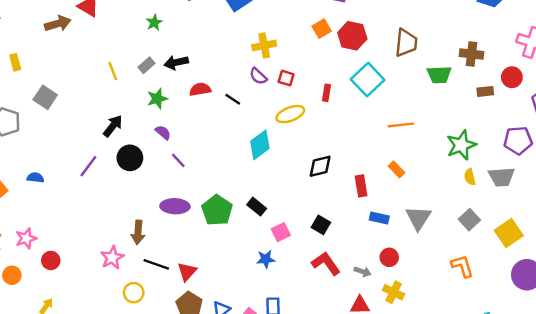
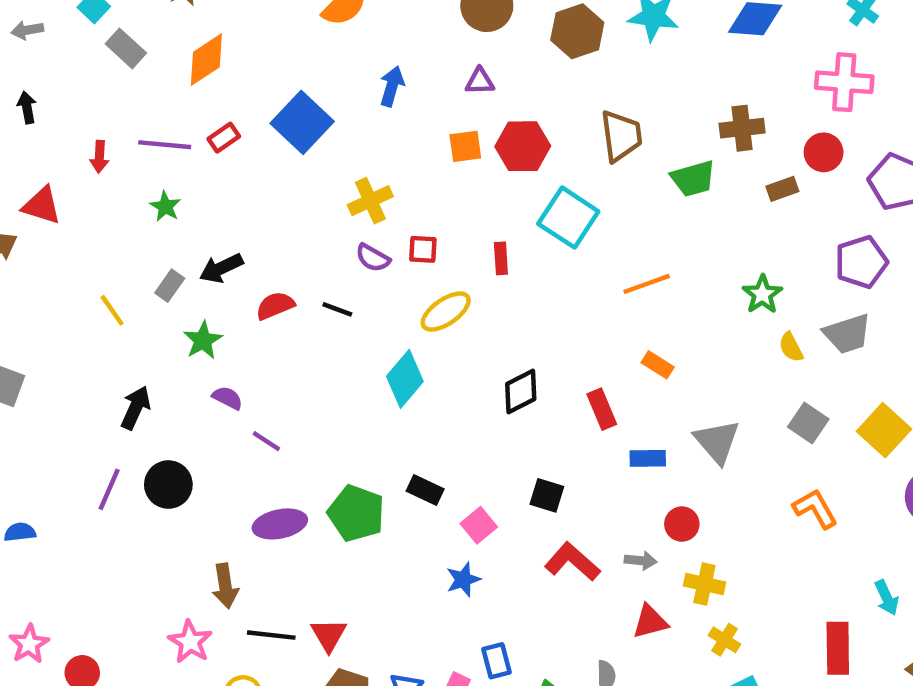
orange square: (322, 29) -> (465, 146), turned 36
green star: (461, 145) -> (762, 294), size x0.7
black circle: (130, 158) -> (168, 485), moved

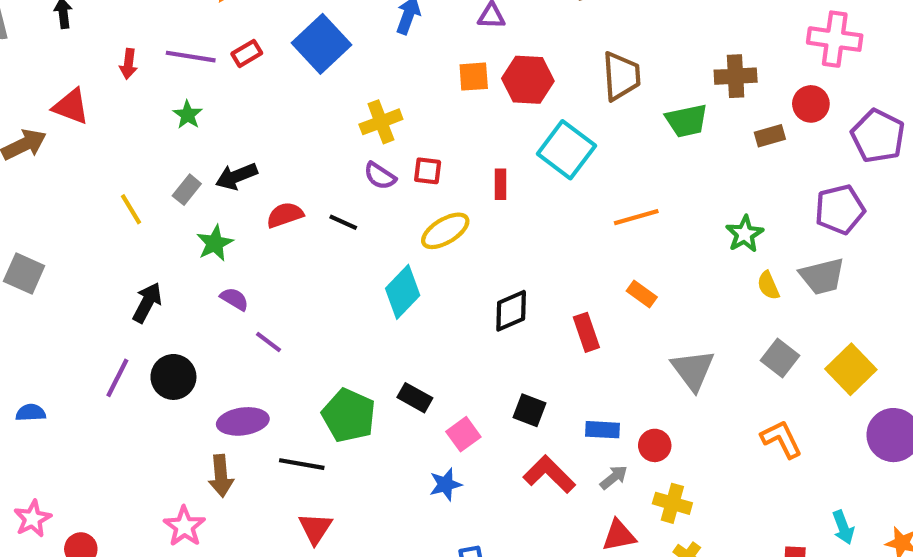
blue rectangle: (648, 458) -> (603, 430), moved
purple ellipse: (280, 524) -> (243, 421), moved
gray arrow: (641, 561) -> (614, 477), turned -48
black line: (271, 635) -> (302, 464), moved

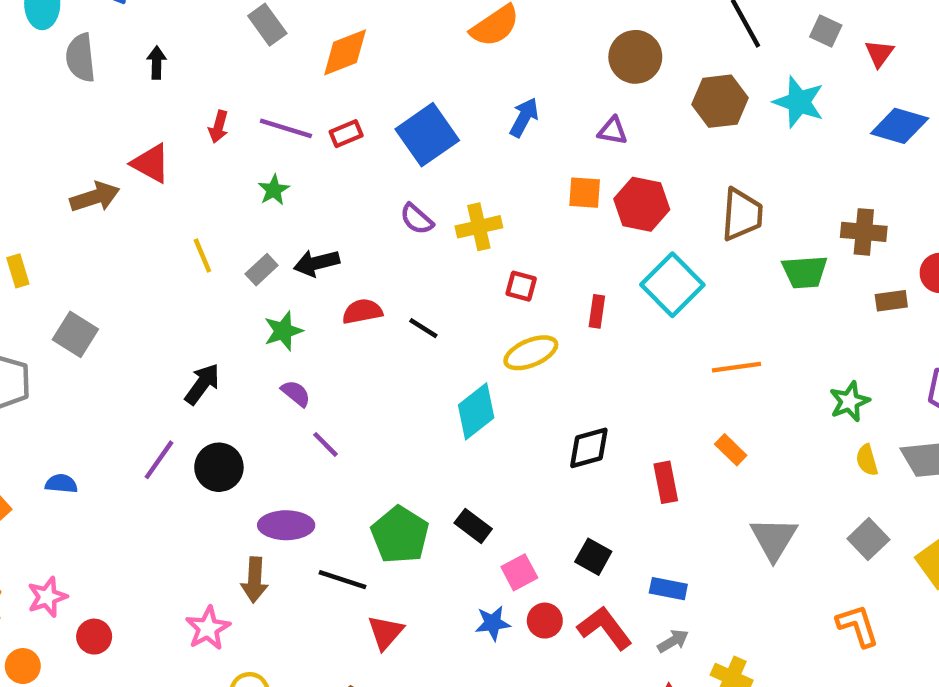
purple semicircle: (380, 176) -> (417, 219), moved
yellow line: (131, 209) -> (202, 255), moved
red circle: (655, 445) -> (545, 621), moved
red triangle: (315, 528) -> (386, 632), moved

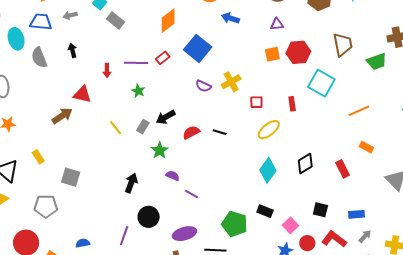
orange diamond: (345, 52) -> (168, 21), moved
blue arrow: (524, 117) -> (230, 18), moved, turned -84
cyan diamond: (476, 411) -> (268, 170), moved
purple line: (159, 460) -> (124, 236), moved

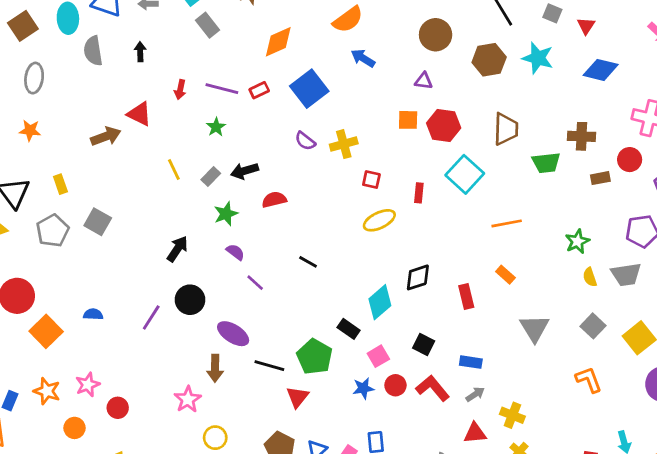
black line: (220, 132) -> (308, 262), moved
cyan diamond: (268, 170) -> (380, 302), moved
gray pentagon: (46, 206) -> (53, 231), moved, turned 30
green pentagon: (235, 224) -> (315, 357), moved
purple ellipse: (184, 234) -> (233, 334), turned 35

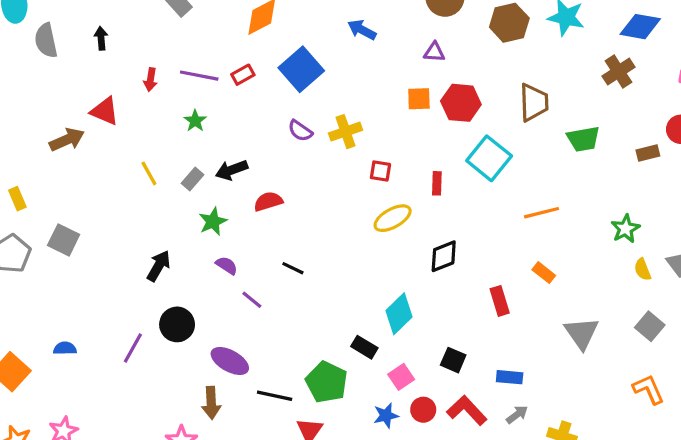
brown cross: (582, 136) -> (619, 72), moved, turned -32
black line: (308, 262) -> (293, 268), moved
black diamond: (418, 277) -> (444, 256), moved

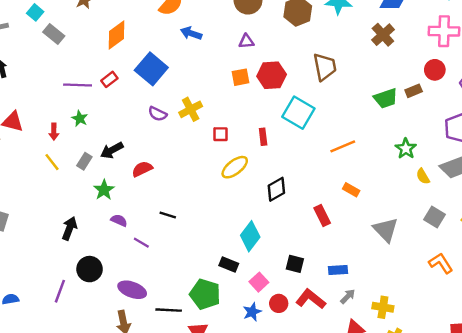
red arrow: (151, 80) -> (54, 132), moved
green trapezoid: (583, 139) -> (386, 98), moved

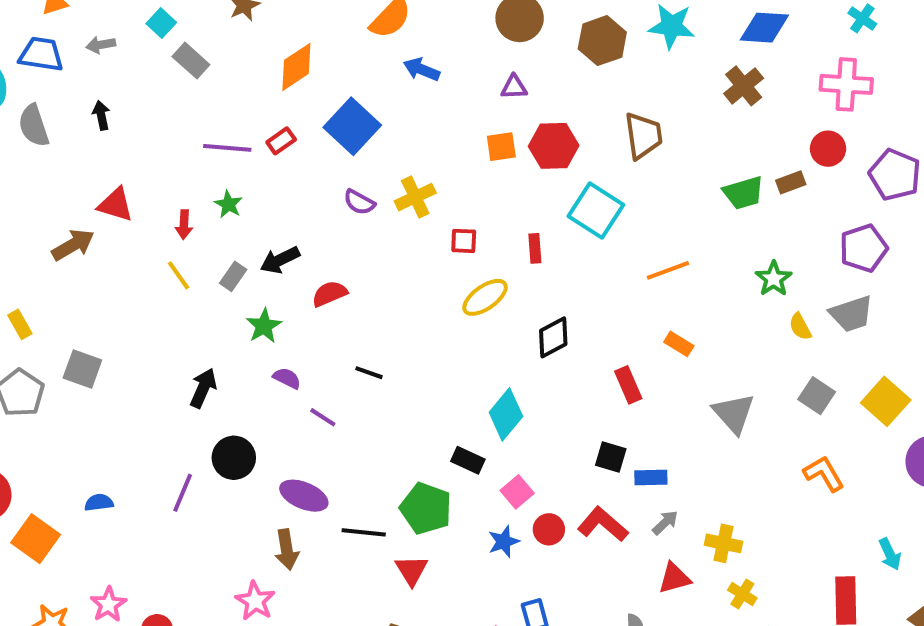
black square: (295, 264) -> (611, 457), moved

